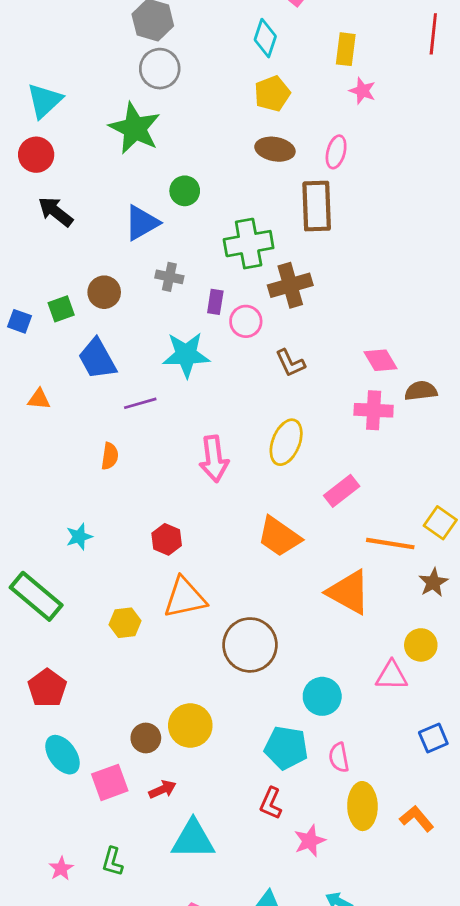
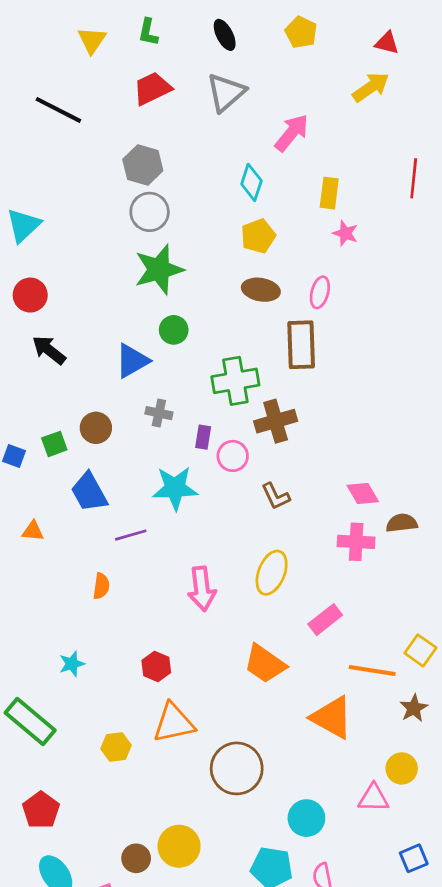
cyan triangle: (44, 101) -> (23, 225), moved
green star: (135, 128) -> (159, 270), moved, turned 30

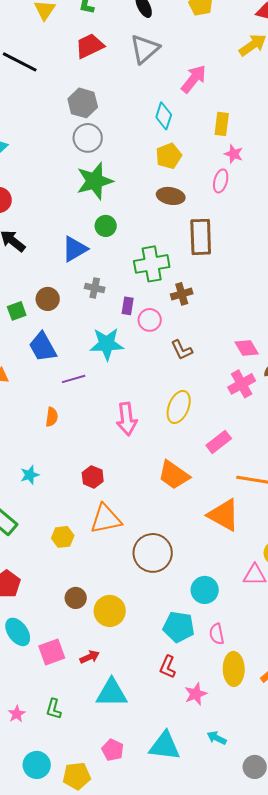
pink ellipse: (320, 292) -> (221, 181), moved
brown cross: (276, 421) -> (182, 294), size x0.7
pink cross: (356, 542) -> (242, 384), turned -32
brown circle: (136, 858) -> (76, 598), moved

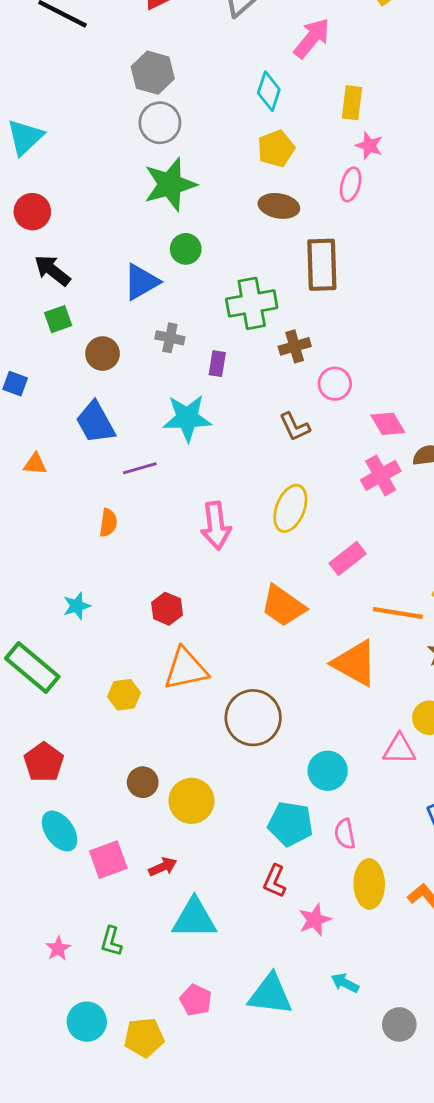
green square: (17, 311) -> (58, 319), moved
pink circle: (150, 320) -> (335, 384), moved

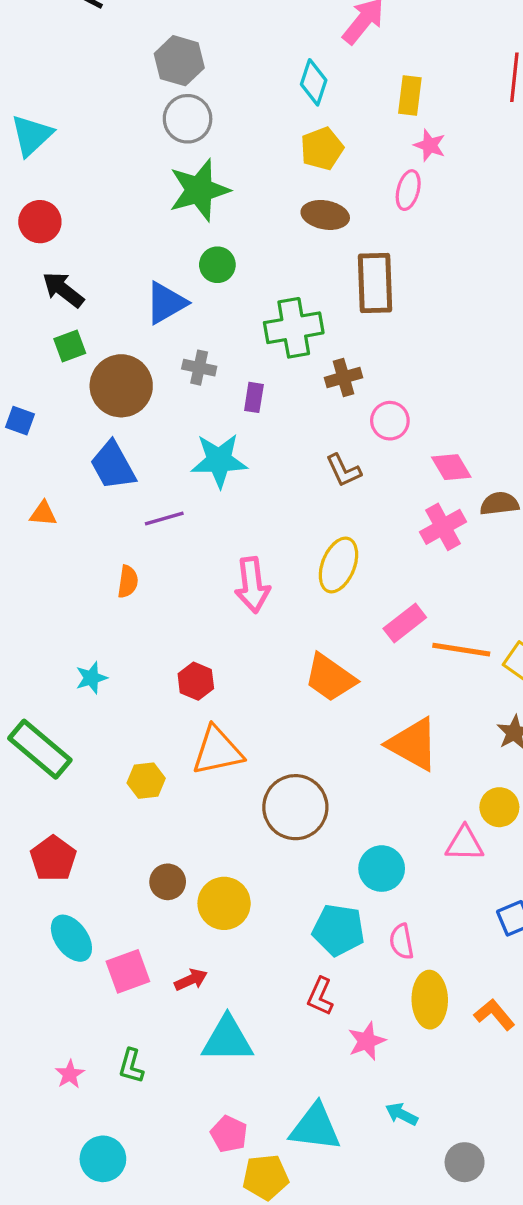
brown circle: (103, 354) -> (121, 386), size x1.6
orange line: (398, 613) -> (461, 650), moved
yellow pentagon: (144, 1037) -> (265, 1177), moved

